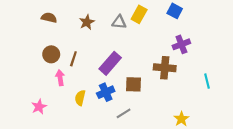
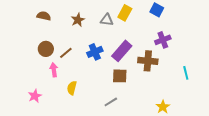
brown line: (73, 59) -> (66, 53), turned 32
purple rectangle: (110, 63) -> (122, 51), moved
blue cross: (106, 92) -> (95, 52), moved

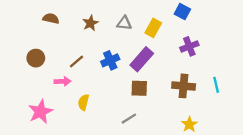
yellow rectangle: (125, 13) -> (153, 28), moved
brown circle: (46, 49) -> (36, 58), moved
brown cross: (148, 61) -> (184, 86), moved
pink arrow: (54, 70) -> (63, 81), turned 96
pink star: (35, 96) -> (40, 112), size x1.5

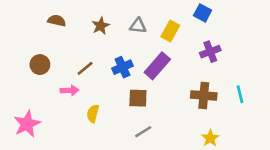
brown square: (139, 88) -> (138, 98), moved
pink star: (40, 112) -> (27, 124), moved

